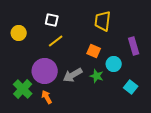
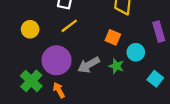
yellow circle: (19, 33) -> (30, 29), moved

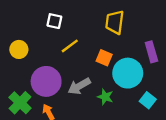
yellow line: (69, 26) -> (70, 46), moved
cyan circle: (136, 52) -> (128, 73), size x1.6
green star: (116, 66) -> (105, 97), moved

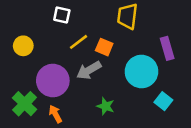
orange square: (104, 58) -> (104, 47), moved
gray arrow: (79, 86) -> (89, 70), moved
green star: (105, 97) -> (105, 106), moved

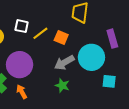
white square: (62, 15) -> (22, 26), moved
gray arrow: (89, 70) -> (64, 63), moved
cyan square: (163, 101) -> (109, 81), turned -32

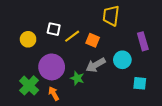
cyan circle: (91, 57) -> (122, 60), size x0.7
green star: (62, 85) -> (77, 78), moved

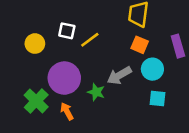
orange square: (93, 40) -> (140, 45), moved
cyan square: (140, 83) -> (158, 98), moved

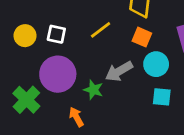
white square: (67, 31) -> (56, 34), moved
yellow line: (90, 40) -> (101, 30), moved
orange arrow: (67, 111) -> (76, 117), moved

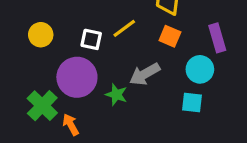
white square: (56, 34) -> (91, 39), moved
cyan circle: (156, 64) -> (200, 69), moved
orange arrow: (76, 117) -> (71, 125), moved

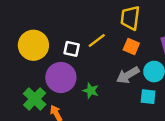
yellow circle: (41, 35) -> (33, 45), size x1.6
gray arrow: (145, 74) -> (128, 75), moved

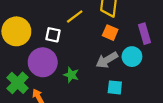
yellow line: (97, 40) -> (75, 16), moved
cyan square: (148, 97) -> (115, 87), moved

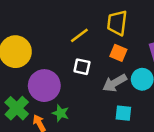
white square: (53, 35) -> (82, 67), moved
green star: (71, 75) -> (61, 113), moved

